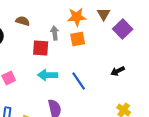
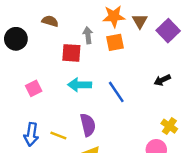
brown triangle: (104, 14) -> (140, 21), moved

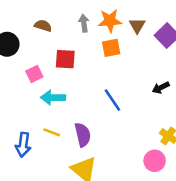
gray arrow: (88, 35) -> (84, 23), moved
cyan arrow: (80, 85) -> (53, 98), moved
pink square: (34, 88) -> (34, 74), moved
yellow line: (58, 136) -> (52, 132), moved

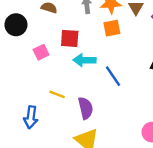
cyan arrow: (53, 98) -> (84, 60), moved
yellow line: (52, 132) -> (57, 94), moved

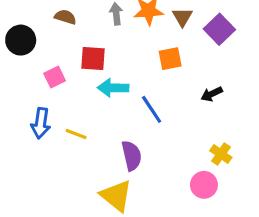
orange square: (112, 28) -> (170, 59), moved
purple semicircle: (86, 108) -> (132, 156), moved
blue arrow: (31, 117) -> (41, 123), moved

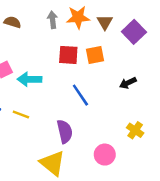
red square: (93, 59) -> (68, 55), moved
cyan arrow: (113, 88) -> (29, 79), moved
pink circle: (204, 185) -> (105, 155), moved

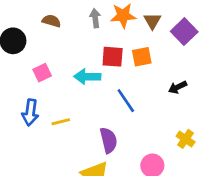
cyan arrow: (29, 79) -> (87, 77), moved
yellow line: (21, 114) -> (61, 122), turned -35

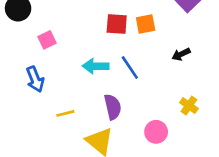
cyan arrow: (87, 77) -> (96, 66), moved
blue arrow: (30, 112) -> (35, 79), turned -30
yellow line: (61, 122) -> (65, 113), moved

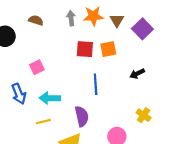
pink square: (47, 40) -> (37, 67), moved
cyan arrow: (96, 66) -> (50, 98), moved
blue line: (130, 67) -> (96, 84), turned 30

